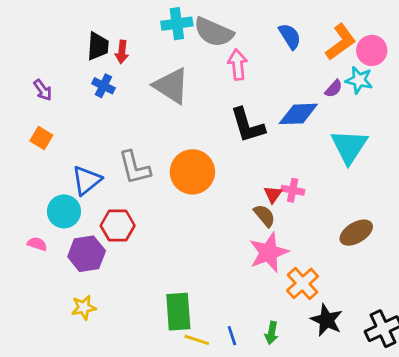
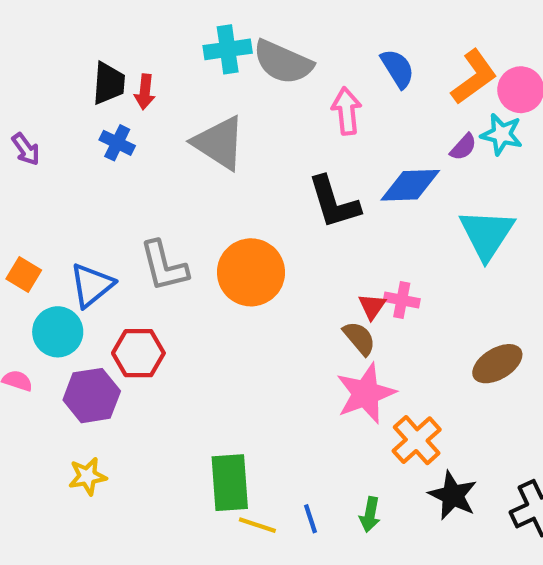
pink arrow: (238, 65) -> (347, 111), moved
orange square: (41, 138) -> (24, 274), moved

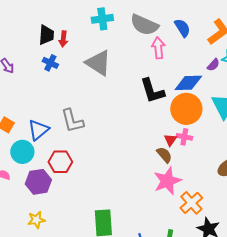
gray semicircle: (283, 62) -> (144, 25), moved
orange circle: (251, 272) -> (186, 109), moved

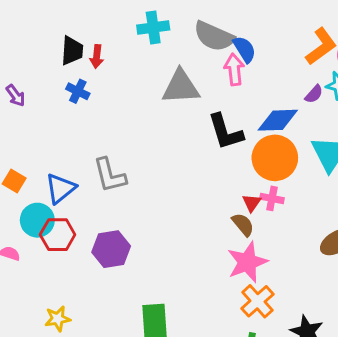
blue semicircle: (182, 28) -> (244, 49), moved
gray triangle: (98, 63) -> (181, 87), moved, turned -36
red hexagon: (60, 162) -> (58, 235), moved
purple hexagon: (38, 182) -> (111, 249), moved
orange cross: (191, 203) -> (257, 301), moved

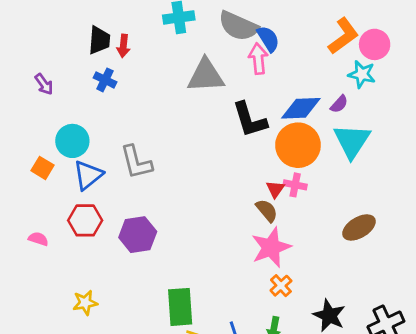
purple semicircle: (314, 94) -> (339, 104), moved
cyan circle: (37, 220) -> (72, 141), moved
orange cross: (257, 301) -> (281, 286), size x0.7

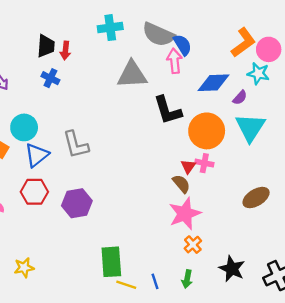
blue diamond: (301, 108) -> (214, 83), moved
yellow star: (85, 303) -> (24, 268), moved

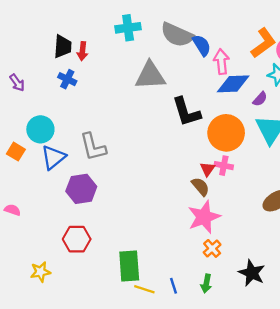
pink arrow: (174, 61) -> (221, 62), moved
red hexagon: (34, 192) -> (77, 239), moved
purple hexagon: (77, 203) -> (81, 189), moved

